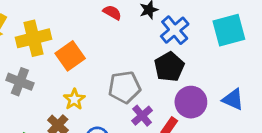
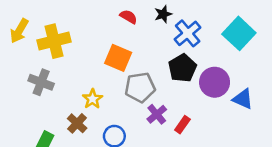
cyan square: (229, 30) -> (239, 33), turned -32
orange square: (70, 56) -> (118, 58), moved, turned -32
purple circle: (191, 102) -> (215, 82), moved

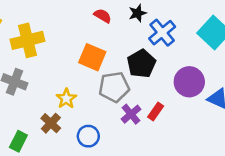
black pentagon: (182, 68) -> (141, 64), moved
red rectangle: (182, 125) -> (156, 112), moved

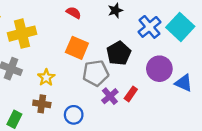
red semicircle: (103, 16) -> (74, 13), moved
blue cross: (162, 33) -> (149, 27), moved
yellow star: (66, 99) -> (46, 77), moved
brown cross: (51, 123) -> (42, 104), turned -35

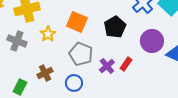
gray pentagon: (96, 73) -> (81, 54), moved, turned 30
yellow star: (46, 77) -> (48, 34), moved
brown cross: (42, 104) -> (45, 73), turned -35

